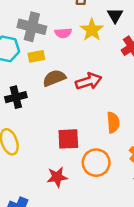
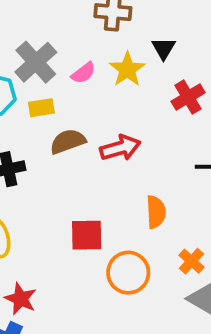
gray cross: (32, 27) -> (36, 62), turned 32
pink semicircle: (63, 33) -> (83, 73), turned -35
red star: (57, 177) -> (21, 299), moved, turned 30

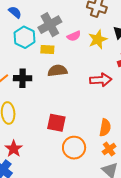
red arrow: (120, 148) -> (101, 80), moved
orange semicircle: (156, 212) -> (105, 128), moved

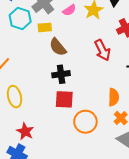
brown semicircle: (57, 71) -> (58, 47), turned -114
black cross: (23, 78) -> (61, 74), moved
red arrow: (101, 80) -> (102, 50), turned 75

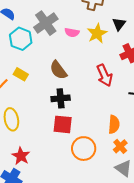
pink semicircle: (69, 10) -> (72, 32), turned 40
yellow rectangle: (45, 27) -> (21, 74), moved, turned 32

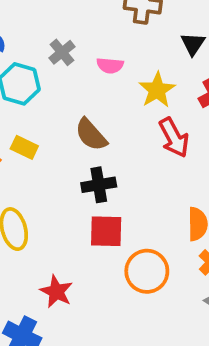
gray cross: (46, 23) -> (62, 52), size x0.6
yellow star: (97, 33) -> (157, 90), moved
red star: (21, 156) -> (56, 292), moved

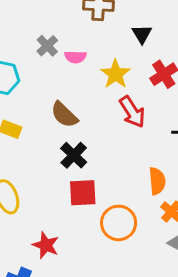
gray cross: (62, 52) -> (47, 46), moved
black cross: (99, 185) -> (74, 155), turned -32

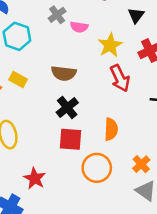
brown semicircle: (64, 115) -> (64, 73), turned -45
orange semicircle: (157, 181) -> (111, 129), moved

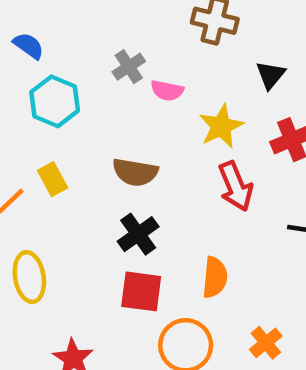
yellow rectangle: (18, 80) -> (53, 179), turned 30

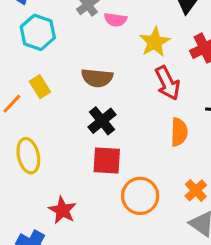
orange semicircle: (215, 277) -> (179, 132), moved

